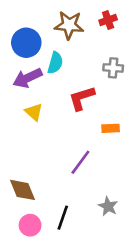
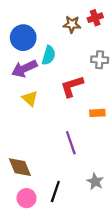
brown star: (69, 25) -> (72, 24), moved, size x0.7
purple line: (80, 162) -> (71, 143), turned -55

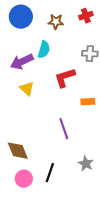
brown star: (72, 24) -> (56, 22), moved
blue circle: (23, 38) -> (21, 17), moved

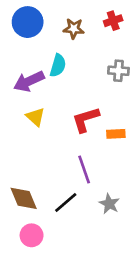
red L-shape: (65, 78) -> (86, 119), moved
gray star: (86, 164) -> (109, 204), moved
black line: (50, 173) -> (66, 202), moved, turned 30

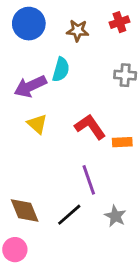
red L-shape: (86, 119) -> (90, 127), turned 72
pink circle: (32, 235) -> (15, 250), moved

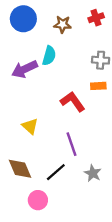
yellow triangle: (37, 124) -> (30, 126), moved
orange rectangle: (122, 142) -> (98, 86), moved
pink circle: (15, 250) -> (38, 200), moved

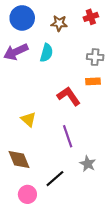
purple arrow: (24, 69) -> (16, 52), moved
black line: (56, 172) -> (55, 179), moved
pink circle: (38, 200) -> (27, 194), moved

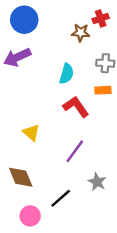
brown star: (59, 23) -> (81, 33), moved
cyan semicircle: (46, 53) -> (67, 74), moved
purple line: (68, 136) -> (75, 151), turned 55

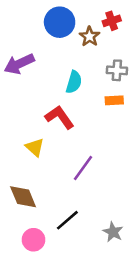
blue circle: (24, 20) -> (60, 22), moved
brown star: (81, 33) -> (90, 36), turned 30
red L-shape: (76, 107) -> (60, 117), moved
gray star: (97, 182) -> (113, 232), moved

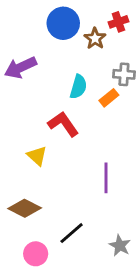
orange rectangle: (114, 100) -> (109, 98), moved, turned -36
purple line: (83, 168) -> (106, 178), moved, turned -36
brown diamond: (23, 197) -> (25, 208), turned -40

